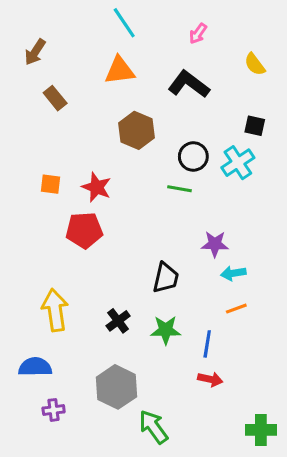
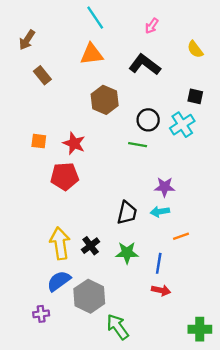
cyan arrow: (233, 273) -> (160, 212), moved
yellow arrow: (55, 310) -> (60, 243), moved
blue semicircle: (35, 367) -> (59, 281), moved, turned -35

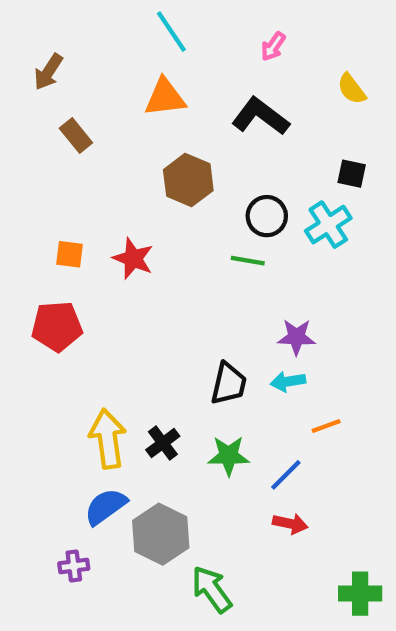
red pentagon: (65, 176) -> (57, 326), moved
blue line: (159, 263) -> (286, 475), turned 36

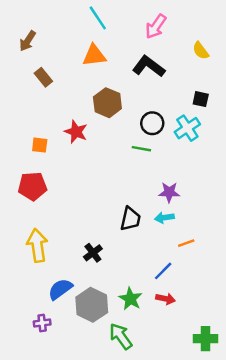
pink arrow: (273, 46) -> (156, 26), size x1.5
red star: (133, 258) -> (76, 132), moved
yellow arrow: (108, 439) -> (37, 246), moved
green star: (229, 456) -> (130, 299), moved, turned 30

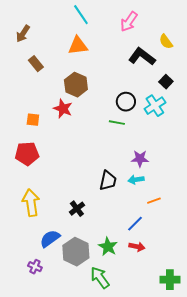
black L-shape: (149, 66) -> (142, 57), moved
black square: (201, 99) -> (166, 82), turned 32
brown hexagon: (107, 103) -> (76, 85), moved
purple cross: (42, 323) -> (35, 267), turned 32

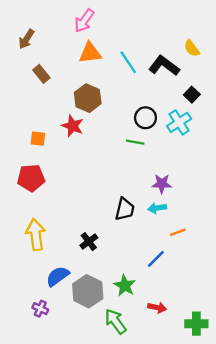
cyan line: (81, 15) -> (128, 62), moved
pink arrow: (129, 22) -> (84, 21), moved
red arrow: (137, 247) -> (157, 307), moved

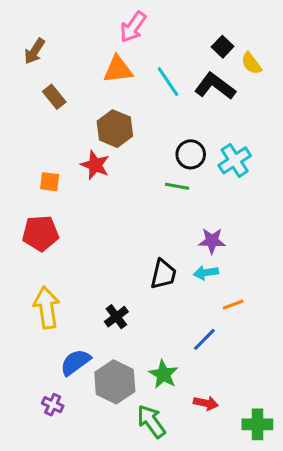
pink arrow: (84, 21) -> (133, 27), moved
black square: (192, 95) -> (223, 47), moved

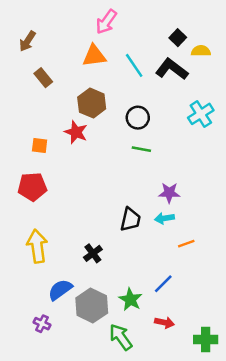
yellow semicircle: (251, 63) -> (201, 51), turned 126
black circle: (191, 154) -> (138, 118), moved
cyan cross: (235, 160) -> (201, 114), moved
blue line: (204, 339) -> (163, 284), moved

